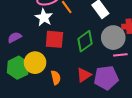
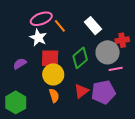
purple semicircle: (15, 37) -> (20, 64), moved
yellow circle: (35, 63) -> (53, 74), moved
green hexagon: (18, 68) -> (16, 102), moved

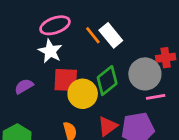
orange line: (60, 26) -> (93, 35), moved
white rectangle: (93, 26) -> (111, 35), moved
yellow circle: (53, 74) -> (83, 94), moved

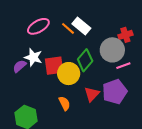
white star: (50, 51) -> (33, 57), moved
purple semicircle: (24, 86) -> (20, 66), moved

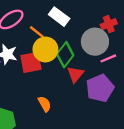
orange line: (68, 28) -> (37, 32), moved
yellow circle: (69, 74) -> (45, 49), moved
red triangle: (92, 94) -> (75, 74), moved

